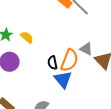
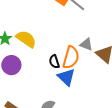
yellow semicircle: (27, 37) -> (26, 39), size x1.5

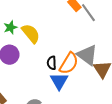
gray triangle: (86, 44) -> (87, 55), size x1.6

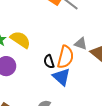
gray triangle: (87, 55) -> (81, 44), size x0.6

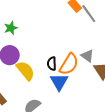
yellow semicircle: (20, 40) -> (25, 71), moved

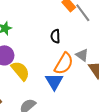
black semicircle: (52, 64) -> (55, 36), moved

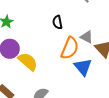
blue triangle: (54, 81) -> (83, 67), moved

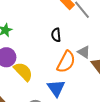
blue triangle: (83, 67) -> (56, 88), moved

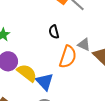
blue triangle: (56, 88) -> (45, 82), moved

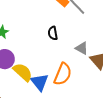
orange semicircle: (68, 57) -> (63, 74), moved

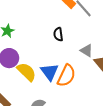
blue triangle: (40, 82) -> (50, 72), moved

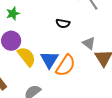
black semicircle: (58, 34) -> (63, 23), turned -80

